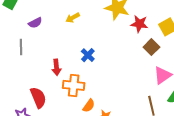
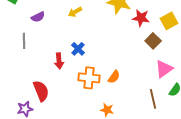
blue cross: (88, 55) -> (78, 49), moved
orange cross: (74, 85) -> (89, 78), moved
orange semicircle: (89, 106) -> (114, 77), moved

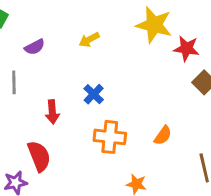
red arrow: (59, 61) -> (52, 112), moved
orange semicircle: (114, 77) -> (163, 135), moved

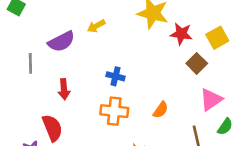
purple semicircle: (35, 47) -> (61, 42), moved, size x1.5
blue cross: (94, 94) -> (116, 76), moved, turned -30

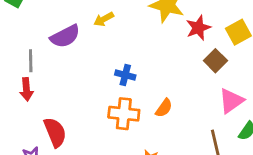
red star: (181, 34) -> (198, 28), turned -30
red arrow: (64, 89) -> (26, 89), moved
orange semicircle: (161, 110) -> (164, 108), moved

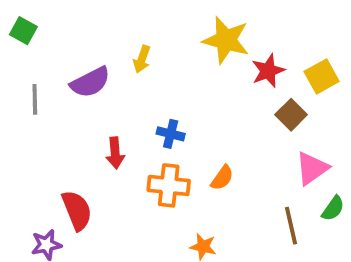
yellow arrow: (104, 19) -> (142, 59), turned -42
gray line: (31, 61) -> (35, 99), moved
red arrow: (26, 89) -> (115, 153), moved

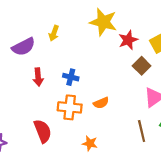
red arrow: (115, 153) -> (38, 77), moved
orange semicircle: (222, 178) -> (101, 103), turned 32
red semicircle: (77, 210) -> (43, 131), moved

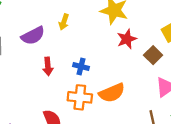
red star: (128, 40) -> (127, 39), moved
orange semicircle: (101, 103) -> (112, 93), size x1.6

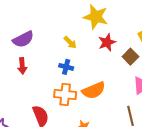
yellow arrow: (64, 22) -> (70, 42), moved, turned -64
red arrow: (48, 66) -> (22, 66), moved

